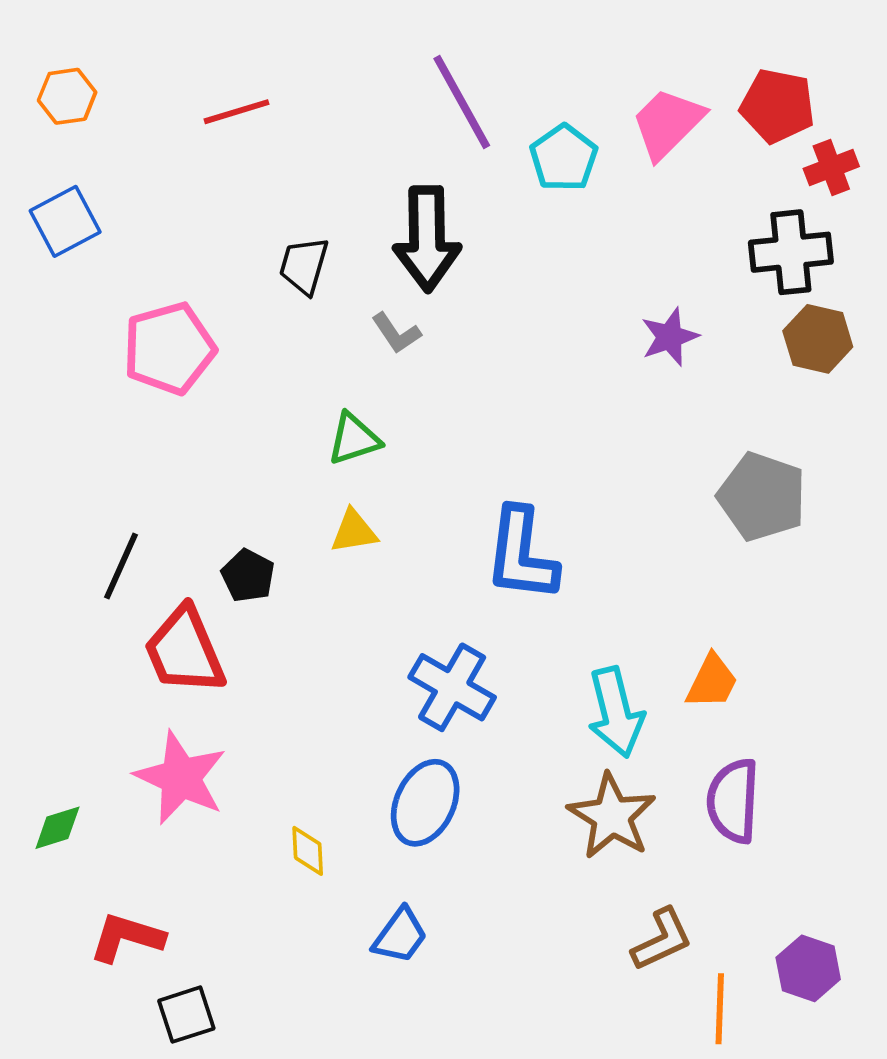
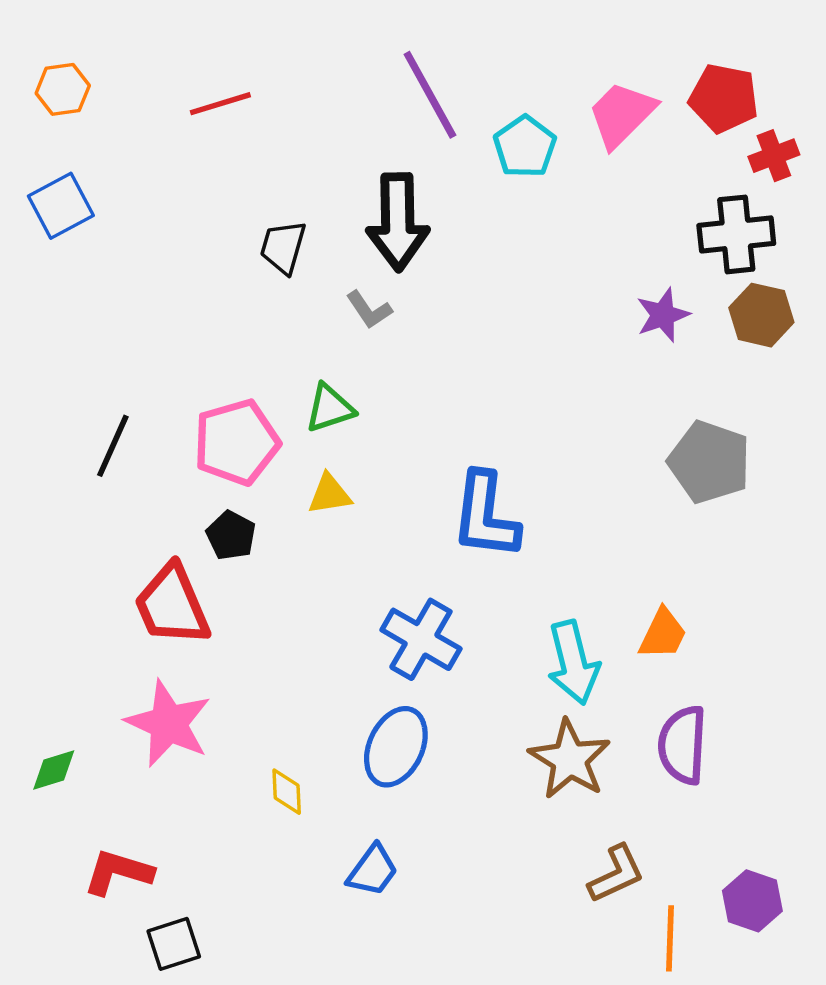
purple star: (670, 337) -> (663, 315), moved
pink pentagon: (169, 348) -> (236, 442), moved
black line: (121, 566) -> (113, 446), moved

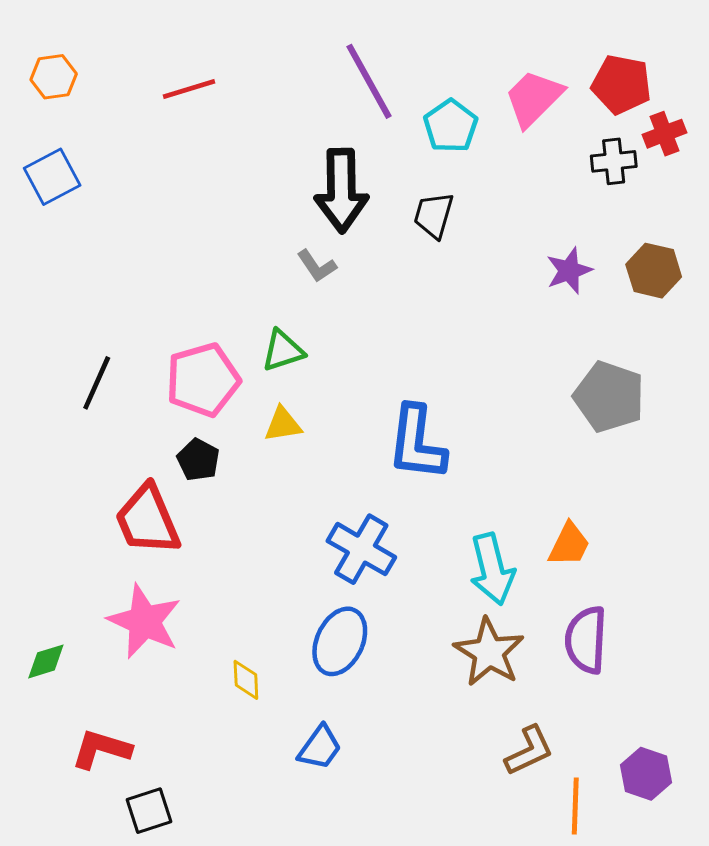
black cross: (736, 234) -> (614, 161), moved, size x0.7
black trapezoid: (283, 247) -> (434, 215), moved

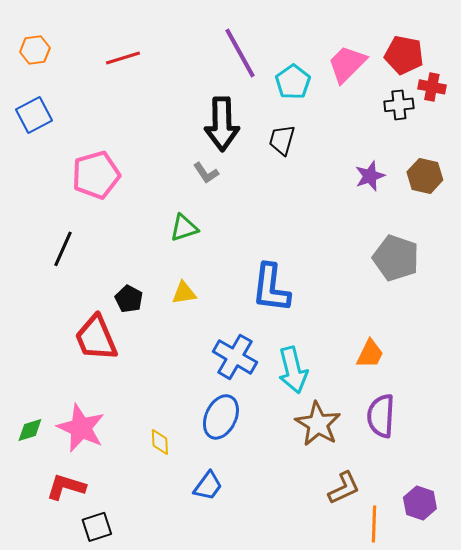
red cross: (664, 134) -> (432, 87), turned 32
pink pentagon: (203, 380) -> (96, 175), moved
yellow triangle: (283, 424) -> (184, 293), moved
cyan arrow: (492, 569) -> (293, 370), moved
pink star: (144, 621) -> (81, 428), moved

